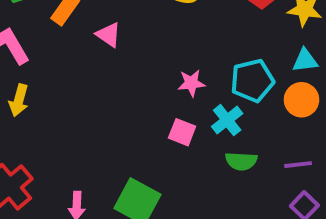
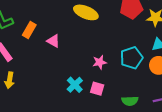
cyan cross: (227, 120) -> (75, 85), moved

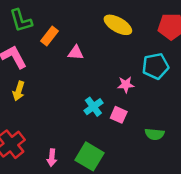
pink triangle: (53, 41) -> (76, 53), turned -32
cyan pentagon: (132, 58) -> (155, 66), moved

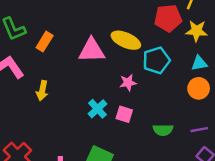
yellow ellipse: (118, 25) -> (126, 40), moved
pink triangle: (76, 53) -> (92, 50), moved, size x1.6
yellow arrow: (19, 91) -> (42, 91), moved

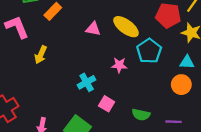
pink triangle: (92, 50) -> (93, 29), size x0.6
cyan pentagon: (156, 60) -> (149, 51), turned -30
pink square: (124, 114) -> (107, 104), moved

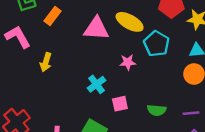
pink triangle: (93, 29) -> (96, 29), size x1.6
pink square: (107, 104) -> (120, 104), turned -35

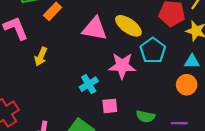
pink star: (128, 62) -> (122, 66), size x1.6

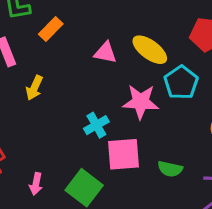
pink triangle: (95, 29) -> (105, 53), size x0.7
pink square: (110, 106) -> (124, 154), size x1.6

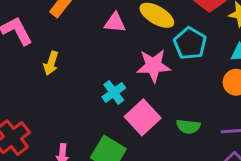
pink square: (124, 154) -> (143, 117), turned -32

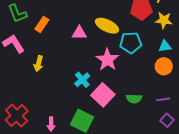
cyan pentagon: (190, 43) -> (131, 43), turned -30
pink star: (153, 66) -> (107, 60), turned -30

